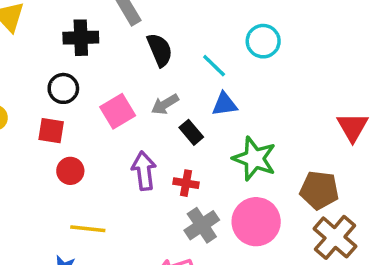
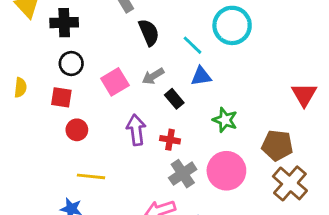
black cross: (81, 38) -> (64, 23), moved
cyan circle: (263, 41) -> (232, 25), size x1.4
green star: (254, 159) -> (225, 120), size x0.7

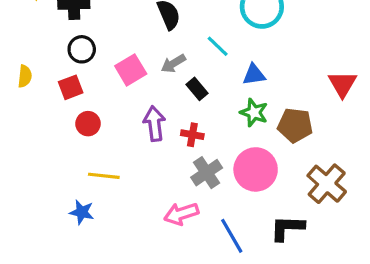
cyan line: (193, 45) -> (218, 46), moved
blue triangle: (201, 76) -> (254, 75), moved
red square: (61, 97) -> (71, 87), turned -30
brown pentagon: (277, 145) -> (295, 125), moved

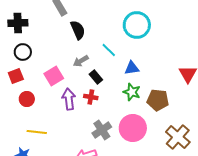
pink square: (131, 70) -> (54, 76), moved
red cross: (192, 135) -> (91, 97), moved

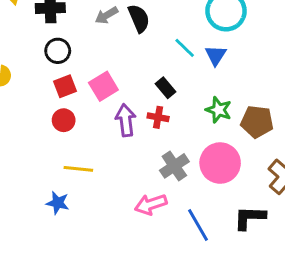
gray arrow: (81, 61) -> (106, 15), moved
blue triangle: (132, 68) -> (216, 55), moved, turned -49
red square: (16, 76) -> (65, 86), moved

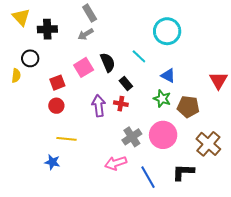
black semicircle: (139, 18) -> (108, 62), moved
black circle: (58, 51) -> (30, 58), moved
blue triangle: (216, 55) -> (168, 75), moved, turned -35
pink square: (103, 86) -> (84, 67), moved

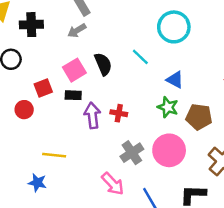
black rectangle: (126, 84) -> (73, 95), moved, turned -48
red circle: (56, 106) -> (24, 110), moved
pink arrow: (116, 163) -> (113, 184), turned -115

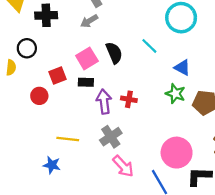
pink circle: (169, 150) -> (177, 153), moved
gray cross: (132, 153) -> (111, 137), moved

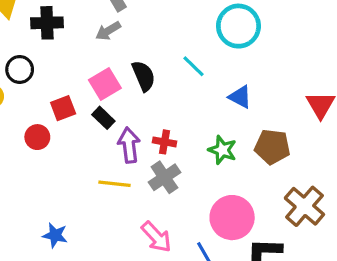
black rectangle: (86, 82) -> (103, 118), turned 42
green star: (175, 94) -> (222, 150), moved
gray cross: (111, 137) -> (164, 177), moved
yellow line: (68, 139) -> (115, 184), moved

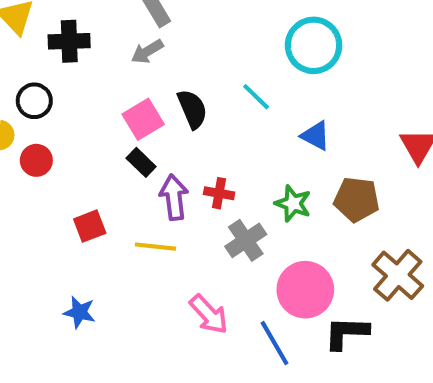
red square: (63, 108) -> (90, 226), moved
red circle: (37, 137) -> (36, 160), moved
gray cross: (164, 177) -> (246, 240), moved

